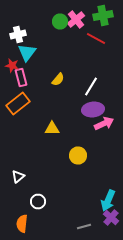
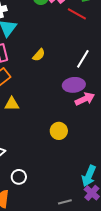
white line: (91, 86) -> (83, 59), moved
yellow triangle: (52, 128) -> (12, 104), moved

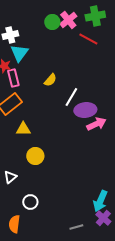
white line: (83, 59) -> (71, 97), moved
yellow circle: (59, 131) -> (35, 156), moved

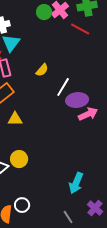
yellow circle: (35, 156) -> (19, 159), moved
cyan arrow: (100, 201) -> (76, 183), moved
white circle: (30, 202) -> (22, 205), moved
gray line: (76, 227) -> (68, 217), turned 72

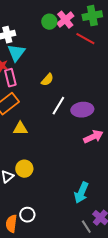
white line: (63, 87) -> (58, 106), moved
pink arrow: (88, 114) -> (93, 137), moved
gray line: (68, 217) -> (86, 227), moved

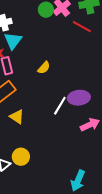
white line: (58, 106) -> (60, 106), moved
yellow triangle: (20, 129) -> (17, 117), turned 35

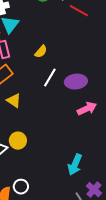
white line: (60, 106) -> (50, 78), moved

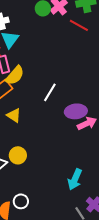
yellow semicircle: (41, 52) -> (15, 75), moved, size x1.5
purple ellipse: (76, 82) -> (76, 111), moved

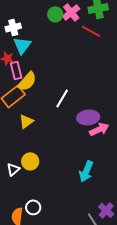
yellow triangle: (14, 115) -> (26, 121), turned 49
cyan arrow: (75, 179) -> (86, 171), moved

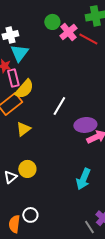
pink cross: (71, 12) -> (68, 32), moved

